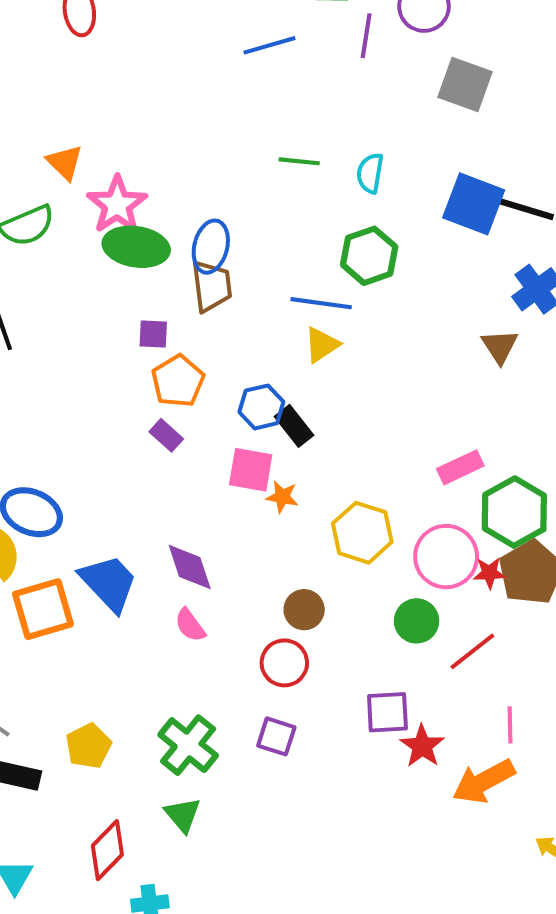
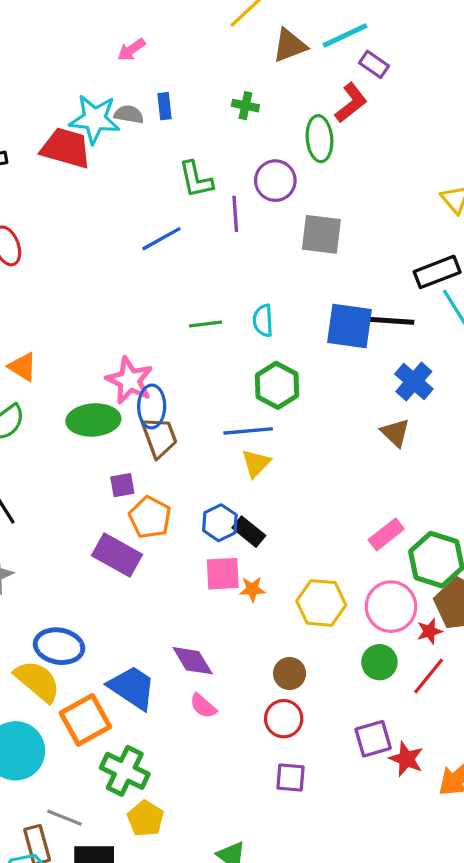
pink star: (117, 205) -> (130, 380), moved
purple rectangle: (166, 435) -> (117, 555), moved, size x1.8
red star: (489, 573) -> (430, 631), moved
green cross: (188, 745) -> (125, 771), moved

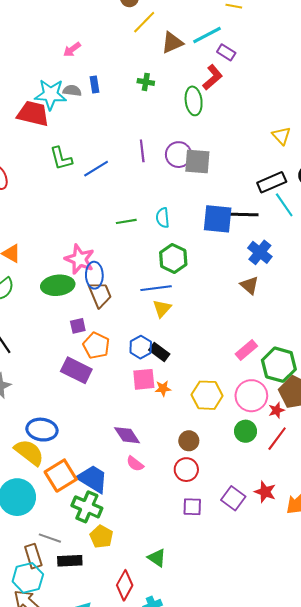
green L-shape: (196, 179) -> (61, 158), moved
purple circle: (275, 181) -> (179, 155), moved
blue trapezoid: (132, 688) -> (93, 479), moved
purple square: (373, 739) -> (233, 498), moved, turned -35

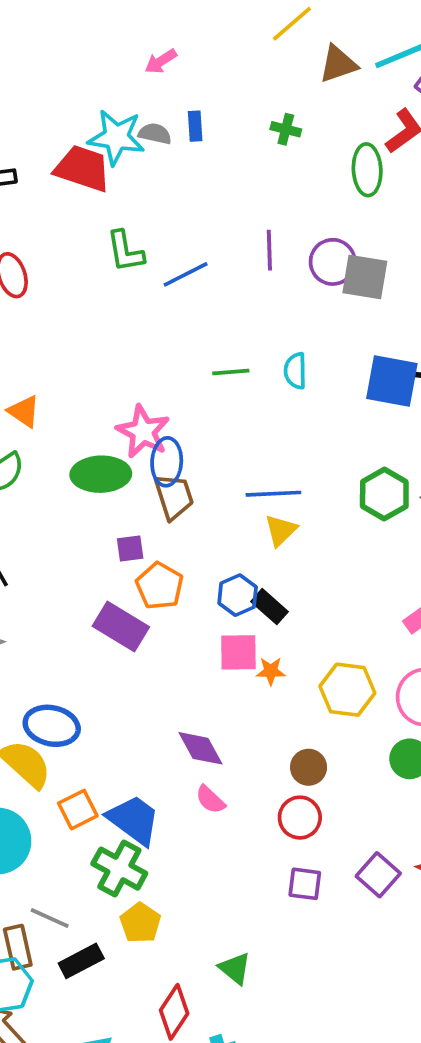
green hexagon: (173, 258) -> (384, 494), moved
orange square: (61, 476) -> (78, 810), size x0.7
black rectangle: (70, 561) -> (81, 961), turned -30

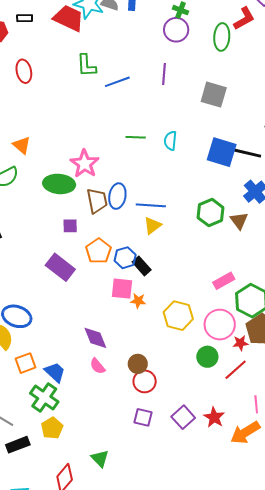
purple circle: (333, 262) -> (176, 30), moved
blue ellipse: (167, 462) -> (117, 196), moved
orange pentagon: (160, 586) -> (99, 251), moved
brown circle: (309, 767) -> (138, 364), moved
blue trapezoid: (134, 820) -> (55, 372), size x0.7

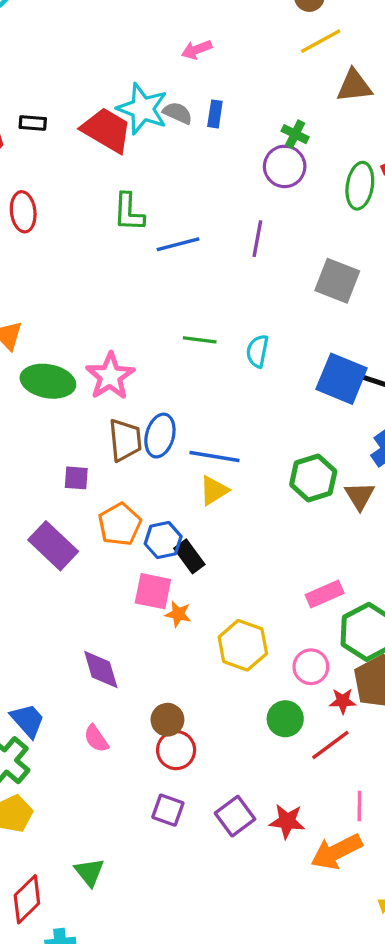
green ellipse: (59, 184) -> (48, 381), moved
pink circle: (220, 325) -> (311, 667), size x0.7
pink semicircle: (97, 366) -> (96, 739), moved
red star: (214, 417) -> (287, 821), turned -30

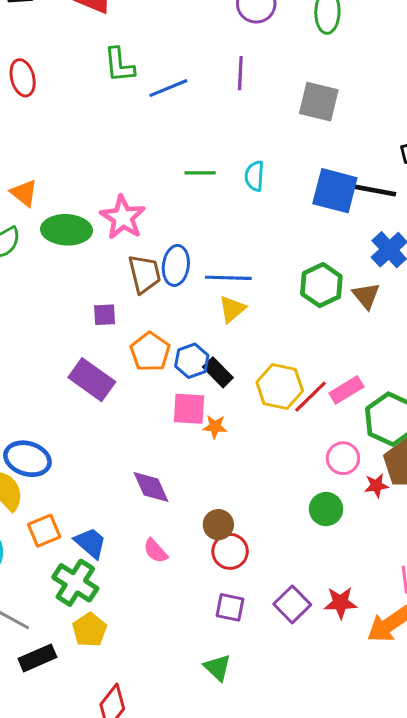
yellow hexagon: (243, 645) -> (280, 386), moved
red line: (330, 745) -> (311, 397), moved
green triangle: (89, 872) -> (217, 668), moved

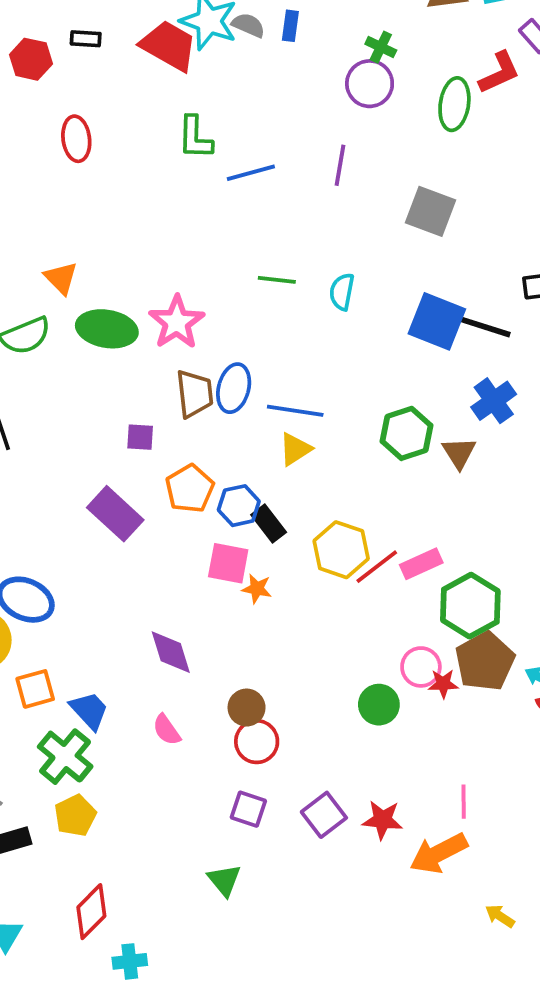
pink circle: (343, 458) -> (421, 667), moved

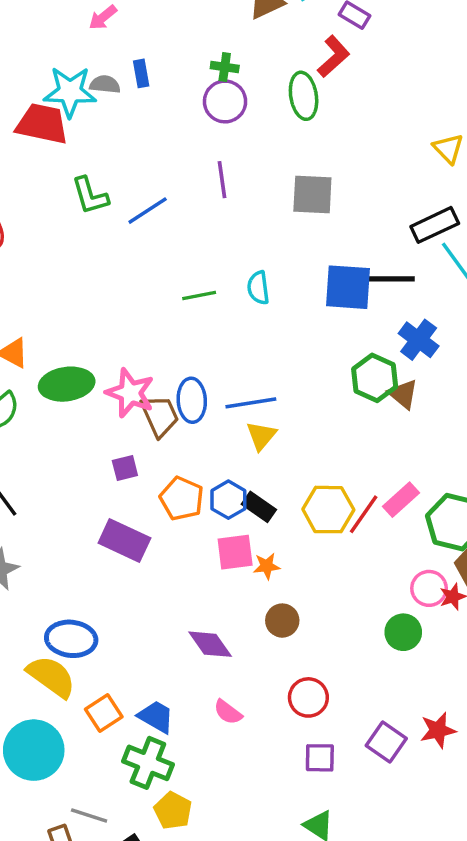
pink star: (177, 322) -> (130, 393), moved
green hexagon: (407, 433) -> (375, 378), moved
brown circle: (247, 708) -> (282, 621), moved

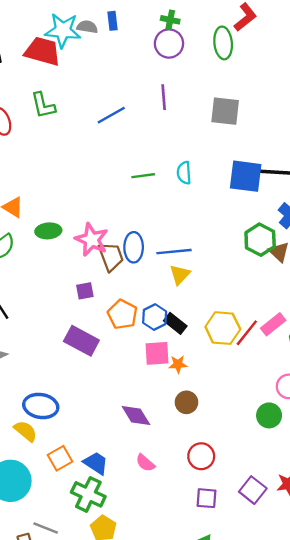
green L-shape: (90, 196) -> (43, 105), moved
green ellipse: (67, 384) -> (48, 231), size x0.7
yellow semicircle: (51, 677) -> (26, 431), size x0.7

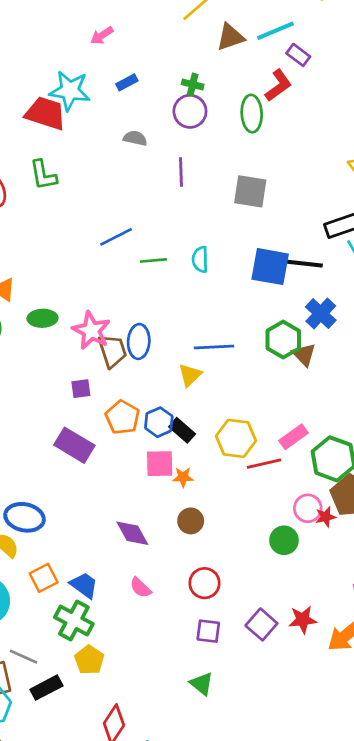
blue rectangle: (113, 21) -> (127, 82), turned 66
gray semicircle: (87, 27) -> (135, 138), moved
blue line: (111, 115) -> (116, 237), moved
blue line: (174, 252) -> (214, 347), moved
red line: (247, 333) -> (264, 464), moved, turned 36

